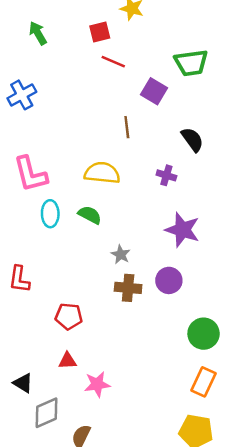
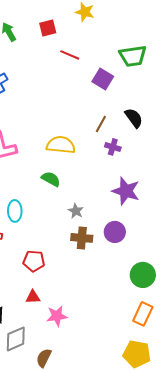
red square: (100, 32) -> (48, 28), moved
brown line: (127, 127) -> (101, 124), moved, turned 36
cyan ellipse: (50, 214) -> (15, 211), moved

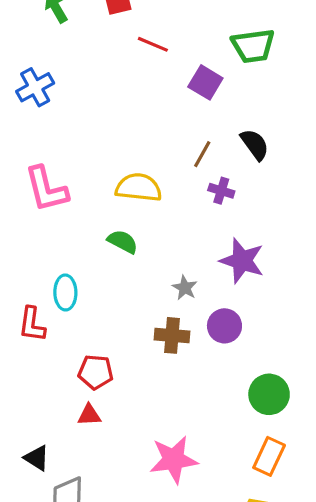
gray star: (76, 211) -> (185, 288), moved
red triangle: (33, 297) -> (89, 415), moved
pink star: (57, 316) -> (174, 460), moved, size x1.4

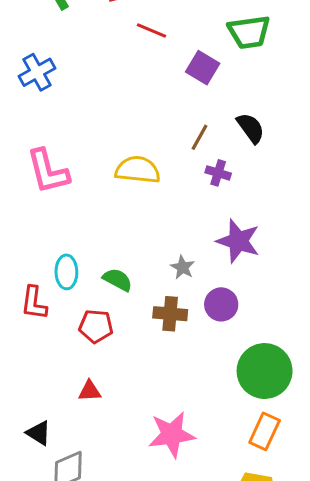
green semicircle: (123, 242) -> (118, 280), moved
red pentagon: (96, 372) -> (96, 326), moved
green circle: (269, 394) -> (265, 371), size x1.4

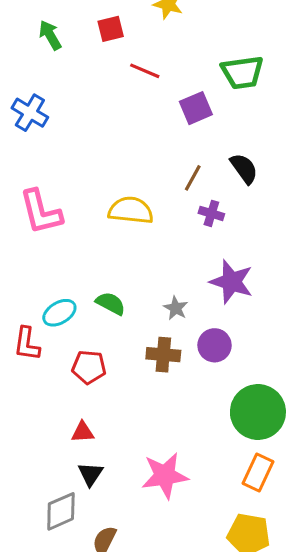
purple square: (203, 68) -> (196, 108), turned 36
blue cross: (37, 72) -> (30, 113), turned -30
cyan ellipse: (66, 272) -> (59, 313), turned 60
green semicircle: (118, 280) -> (111, 303), moved
black triangle: (39, 433) -> (90, 474), moved, turned 32

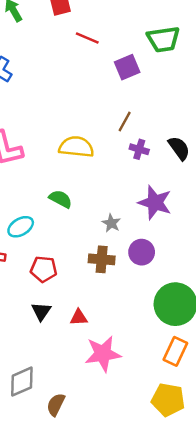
black semicircle: (244, 169) -> (179, 148), moved
green semicircle: (111, 303) -> (61, 199), moved
red triangle: (83, 432) -> (79, 317), moved
black triangle: (90, 474) -> (41, 311), moved

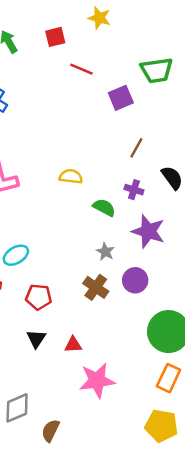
brown line: (125, 122) -> (136, 148), moved
yellow semicircle: (76, 147) -> (71, 177), size x0.7
purple cross: (139, 149) -> (134, 190), moved
green semicircle: (61, 199) -> (104, 208), moved
brown cross: (102, 259) -> (96, 287), turned 30

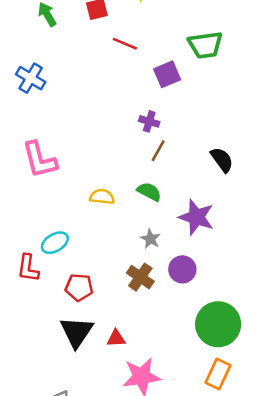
brown line: (136, 148) -> (158, 151), moved
yellow semicircle: (71, 177) -> (102, 197), moved
purple cross: (134, 190) -> (149, 121), moved
black triangle: (36, 339) -> (77, 332), size x1.6

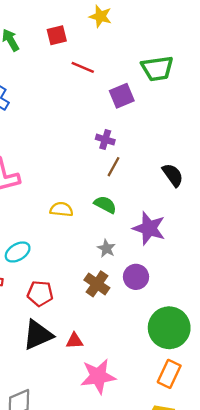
black triangle: (77, 332) -> (38, 335), turned 32

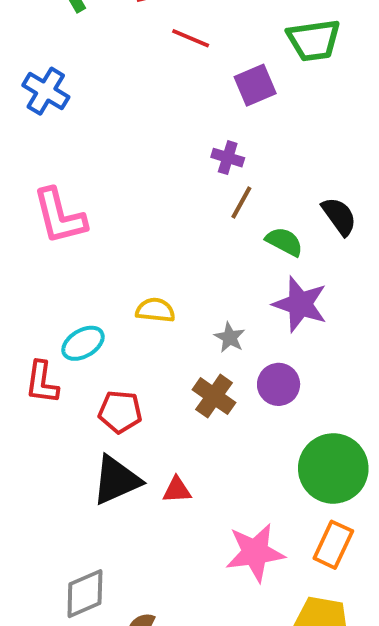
green semicircle: (105, 205) -> (284, 242), moved
yellow semicircle: (61, 209) -> (155, 310), moved
pink star: (98, 376) -> (255, 553), moved

